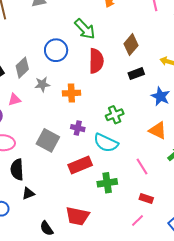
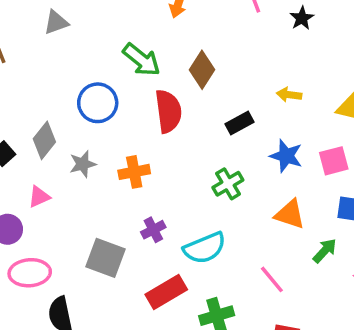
brown diamond: (131, 45) -> (202, 70), moved
green cross: (115, 115) -> (228, 184), moved
purple cross: (78, 128) -> (153, 230), turned -32
cyan semicircle: (106, 143) -> (205, 248), turned -40

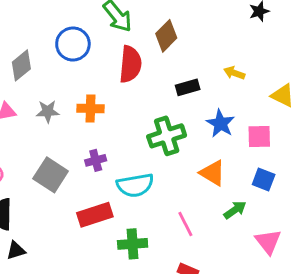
gray star: (83, 164) -> (48, 111), moved
green cross: (228, 184) -> (167, 136), size x1.4

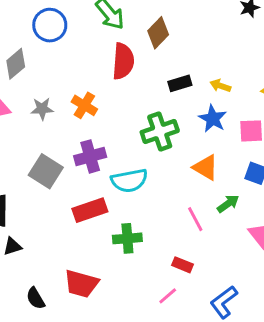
blue circle: (73, 44) -> (50, 25), moved
yellow arrow: (234, 73) -> (220, 86), moved
orange cross: (90, 109) -> (84, 105), turned 30
purple cross: (96, 160) -> (90, 156), size x1.5
pink line: (185, 224) -> (195, 219), moved

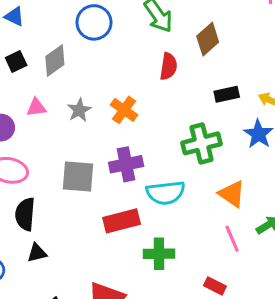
red semicircle: (123, 61) -> (169, 66), size x0.7
gray star: (42, 109) -> (79, 110), turned -30
orange triangle: (205, 168) -> (232, 194), moved
gray square: (46, 171) -> (78, 176), turned -32

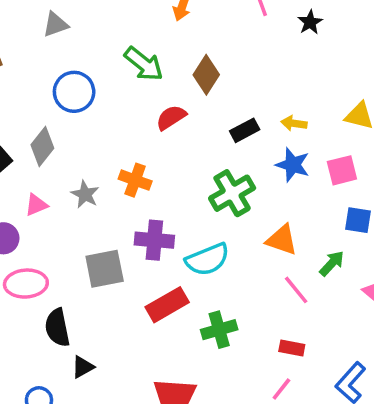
red semicircle: (169, 66) -> (171, 117), turned -116
purple cross: (126, 164) -> (154, 240), turned 32

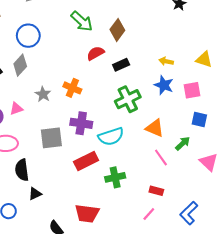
blue circle: (74, 92) -> (28, 36), moved
black rectangle: (245, 130) -> (121, 65), moved
pink triangle: (36, 205) -> (16, 109), moved

